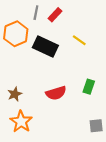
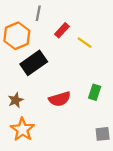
red rectangle: (55, 15) -> (62, 30), moved
black rectangle: (45, 46) -> (34, 63), moved, turned -60

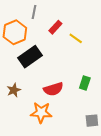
orange star: (22, 129) -> (41, 112), moved, turned -30

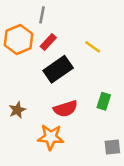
red rectangle: (55, 27) -> (48, 42), moved
black rectangle: (30, 57) -> (58, 69), moved

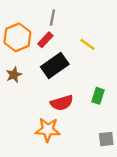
gray line: (42, 15) -> (52, 18), moved
brown star: (17, 110) -> (14, 75), moved

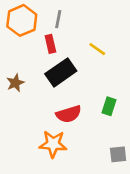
orange hexagon: (17, 37) -> (22, 20), moved
red rectangle: (45, 40) -> (50, 44), turned -56

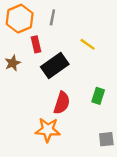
red rectangle: (50, 44) -> (36, 44), moved
brown star: (15, 83) -> (13, 63), moved
red semicircle: (69, 114) -> (62, 103), turned -55

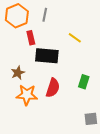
brown star: (13, 63) -> (18, 73), moved
black rectangle: (55, 65) -> (47, 56), turned 40
orange star: (48, 130) -> (27, 95), moved

